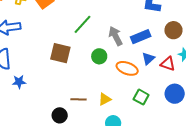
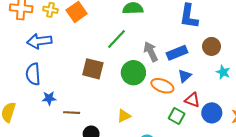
green circle: (99, 56) -> (133, 73), size x1.5
red triangle: (168, 64) -> (192, 100), moved
brown line: (78, 99) -> (72, 113), moved
yellow triangle: (105, 99) -> (124, 116), moved

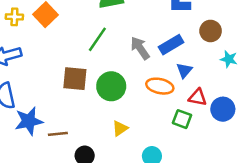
green circle: (133, 73) -> (111, 86), moved
blue star: (49, 98) -> (29, 121), size x1.6

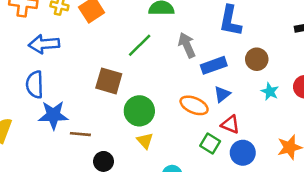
gray arrow: (140, 48) -> (187, 45), moved
green circle: (111, 86) -> (139, 111), moved
blue circle: (223, 109) -> (243, 153), moved
yellow triangle: (120, 128) -> (145, 141), turned -49

